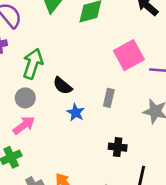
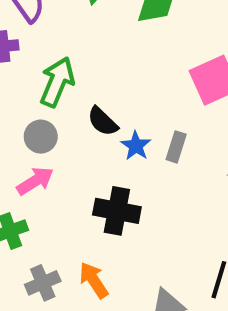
blue star: (76, 113) -> (136, 146), moved
black cross: (118, 147) -> (117, 211), moved, size x1.5

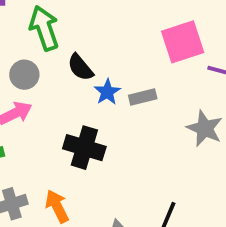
green arrow: (57, 82) -> (44, 28), turned -48
gray rectangle: (176, 147) -> (143, 97), turned 52

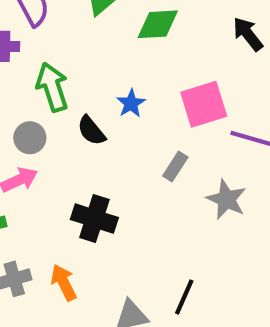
blue star: (107, 92) -> (131, 103), moved
gray rectangle: (143, 97) -> (175, 166), moved, turned -44

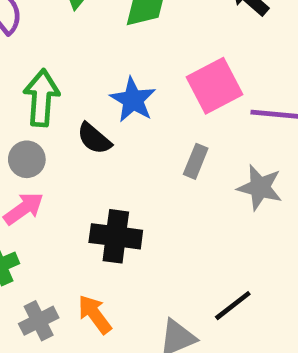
green arrow: (52, 87) -> (41, 98), turned 33
blue star: (131, 103) -> (133, 100), size x1.4
black line: (184, 297) -> (233, 306), turned 39

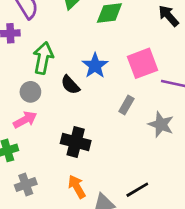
orange arrow: (95, 314) -> (77, 187), moved

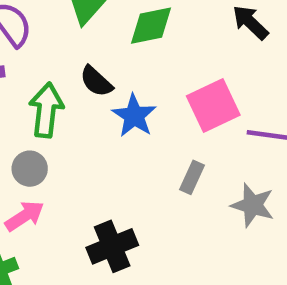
black semicircle: (70, 85) -> (96, 81), moved
black cross: (76, 142) -> (112, 246), turned -32

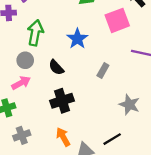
black semicircle: (96, 81) -> (56, 67), moved
pink square: (213, 105) -> (117, 20), moved
gray star: (253, 205) -> (129, 105), moved

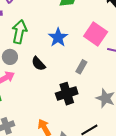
pink square: (117, 20) -> (96, 34), moved, turned -35
black cross: (62, 101) -> (67, 94), moved

